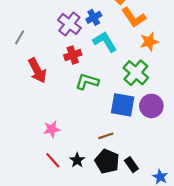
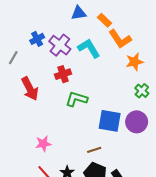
blue cross: (94, 17) -> (37, 39), moved
cyan L-shape: (105, 42) -> (89, 48), moved
green cross: (136, 73) -> (142, 91), moved, size x0.6

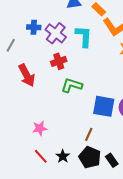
blue cross: (37, 39) -> (34, 27), turned 32
cyan L-shape: (89, 48) -> (84, 36), turned 35
brown line: (94, 150) -> (89, 134), turned -48

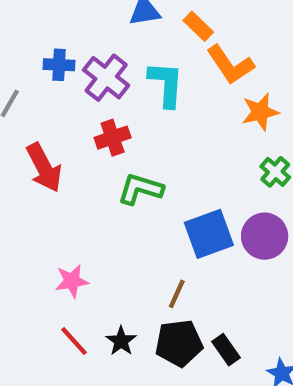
blue square: (104, 106) -> (209, 234), turned -30
black pentagon: (90, 157) -> (179, 343), turned -30

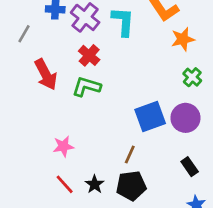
red cross: (113, 138) -> (89, 55), turned -30
green L-shape: (140, 189) -> (86, 87), moved
black rectangle: (226, 350) -> (190, 167), moved

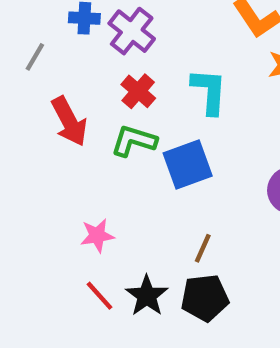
cyan L-shape: (123, 22) -> (209, 91), moved
blue square: (150, 116) -> (188, 164), moved
black star: (95, 184) -> (147, 296), size x1.4

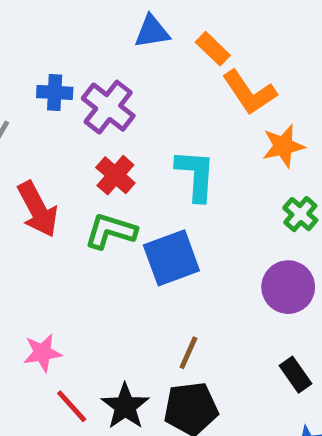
pink star: (97, 235) -> (42, 353), moved

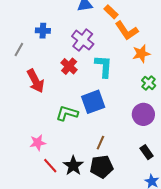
purple cross: (108, 107) -> (83, 40), moved
green L-shape: (111, 231) -> (67, 113), moved

